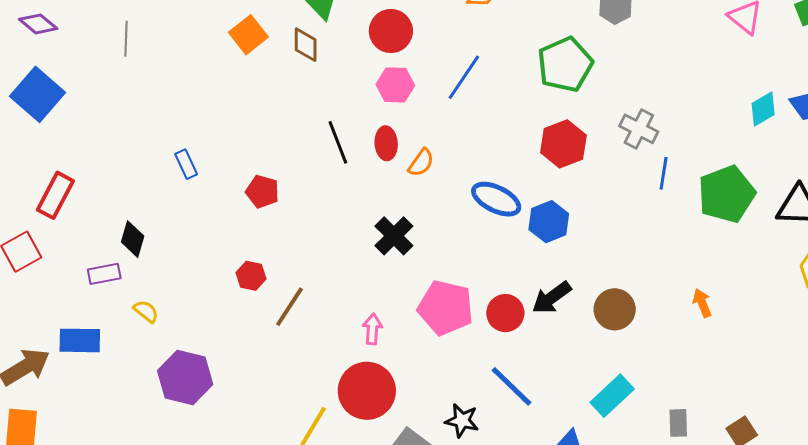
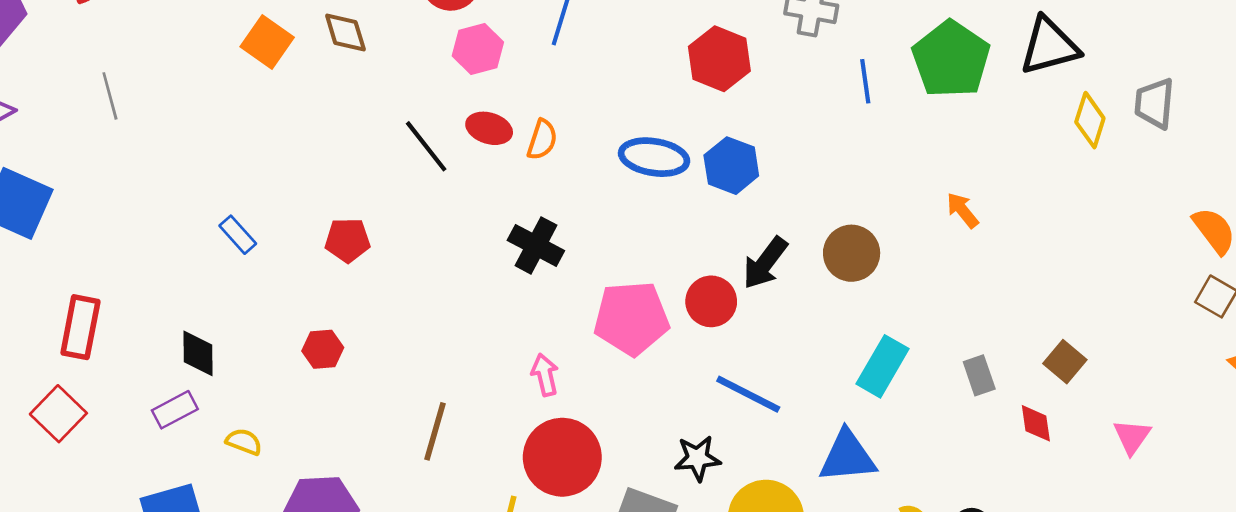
red ellipse: (386, 143) -> (489, 128), turned -52
blue line: (664, 173) -> (865, 81), moved
red hexagon: (251, 276) -> (323, 349), moved
brown line: (290, 307) -> (435, 431), moved

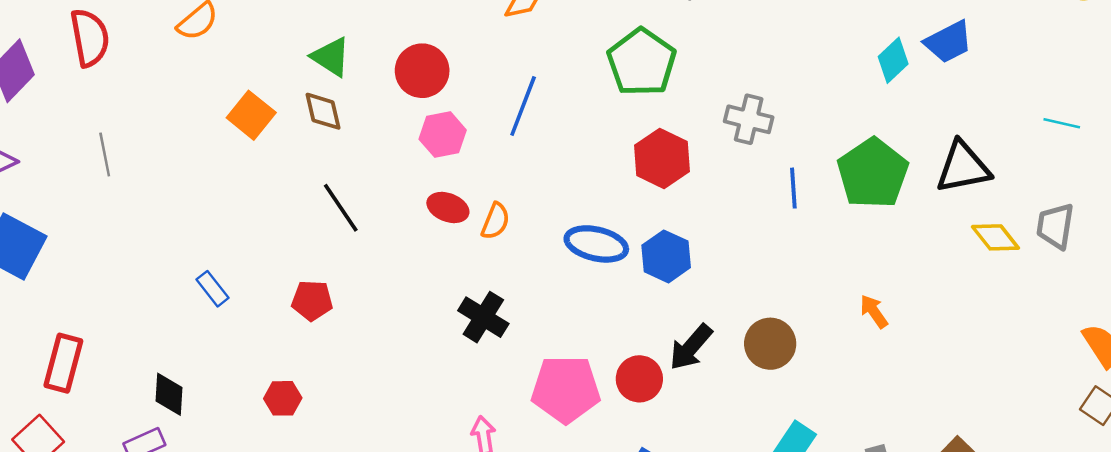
yellow diamond: (1090, 120) -> (995, 237), turned -60
black line: (426, 146) -> (341, 208), moved

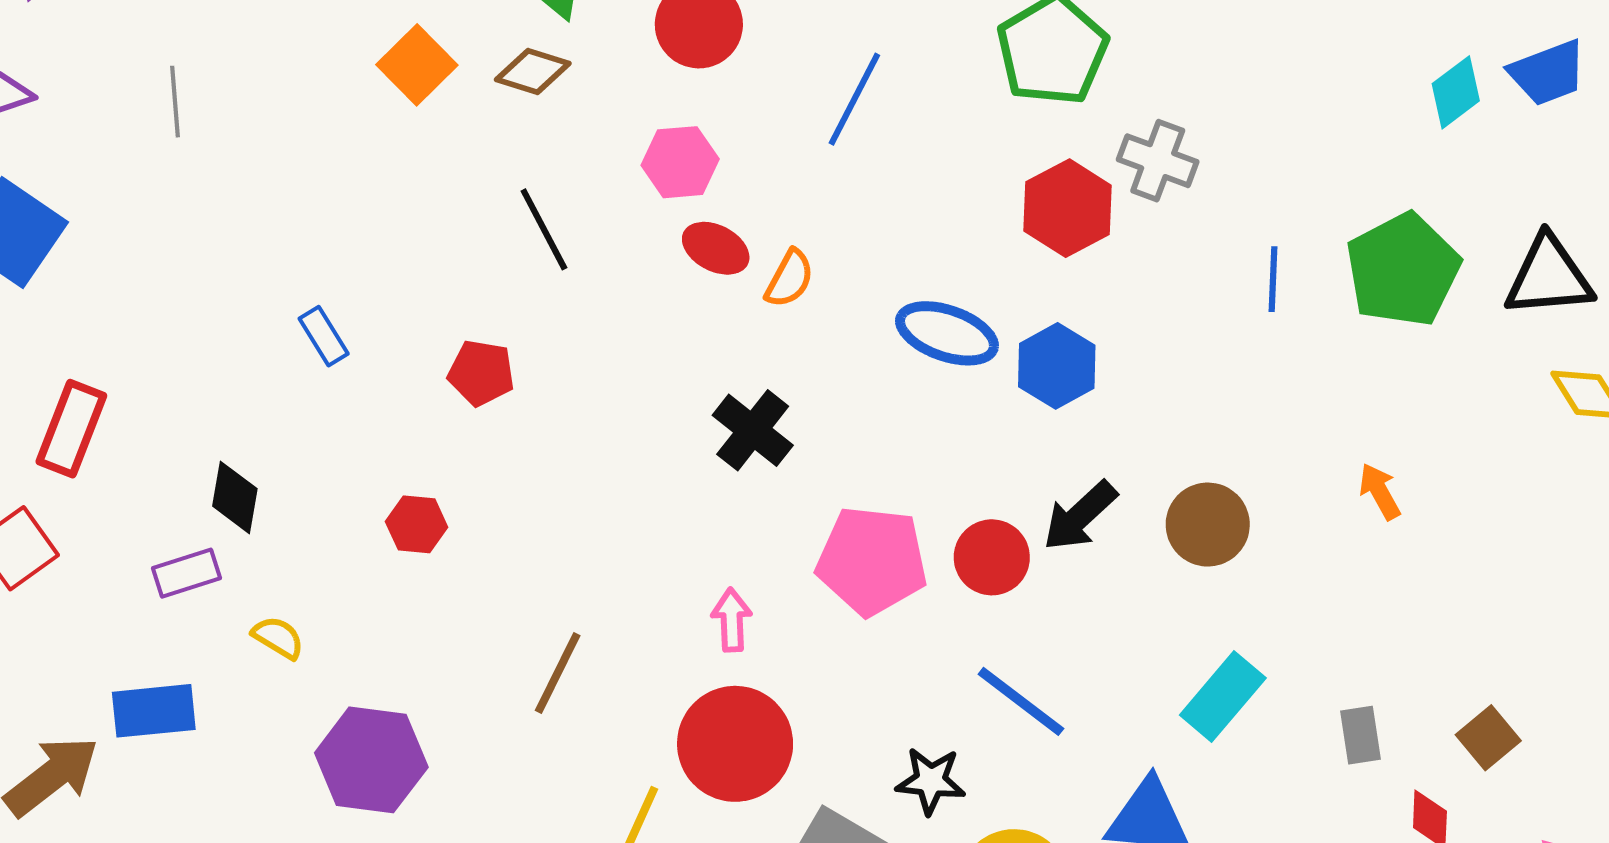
brown diamond: (323, 111) -> (533, 71), turned -66
gray cross: (749, 119) -> (1158, 161), moved
pink hexagon: (443, 135) -> (680, 162), moved

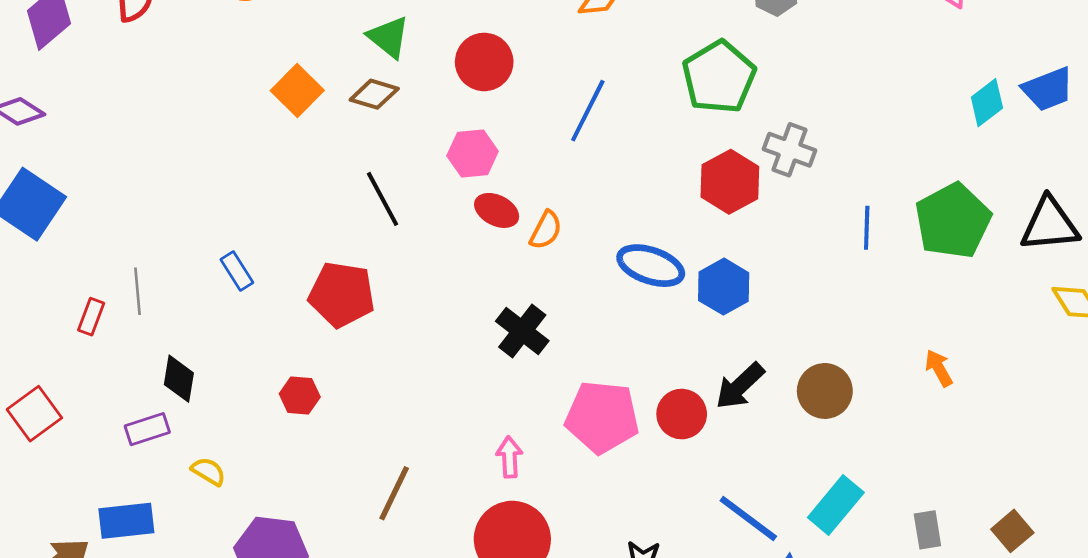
gray line: (175, 102) -> (137, 291), moved
red pentagon: (481, 373) -> (342, 295), size x1.5
red rectangle: (71, 429) -> (91, 317), moved, size x0.6
blue line: (1021, 701) -> (748, 519), moved

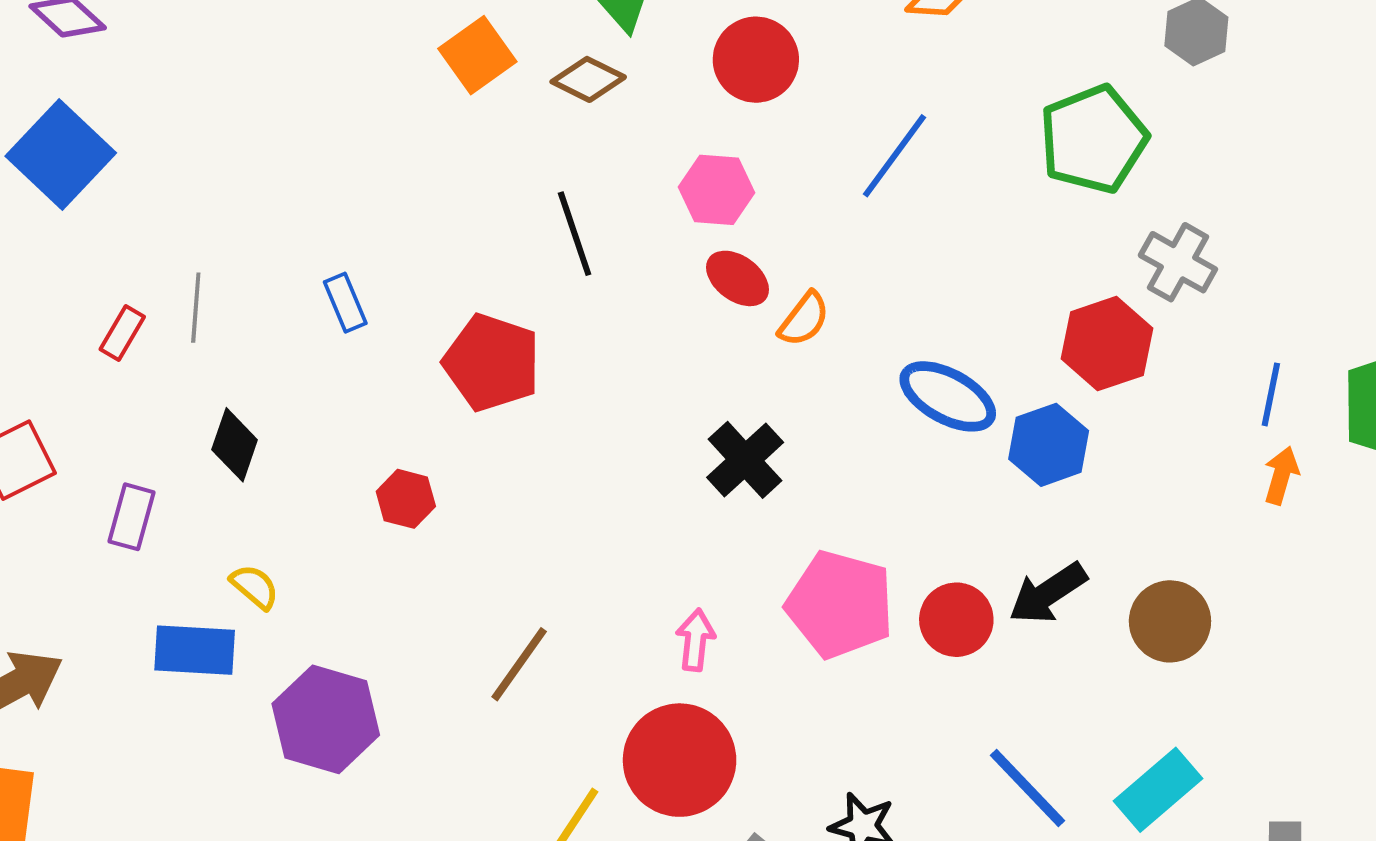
red hexagon: (730, 182) -> (1107, 344), moved
orange arrow: (939, 368) -> (1281, 475), moved, turned 36
purple rectangle: (147, 429) -> (131, 517), moved, turned -66
blue rectangle: (126, 521) -> (195, 650), moved

